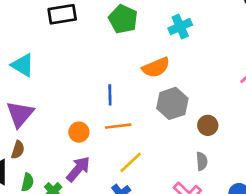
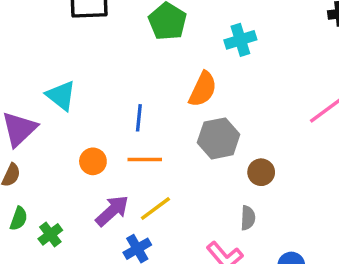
cyan triangle: (23, 65) -> (61, 96), moved
orange semicircle: (156, 67) -> (203, 89), turned -48
purple arrow: (78, 169) -> (112, 211), moved

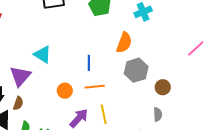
yellow line: (155, 208) -> (104, 114), turned -60

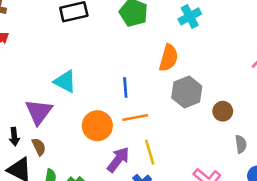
orange circle: (65, 91) -> (97, 126), size x1.5
brown semicircle: (18, 103) -> (39, 147), turned -40
gray semicircle: (158, 114) -> (241, 144), moved

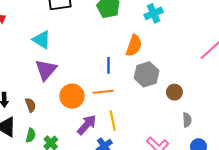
cyan triangle: (65, 81) -> (42, 40), moved
blue line: (125, 87) -> (108, 65), moved
purple triangle: (39, 112) -> (46, 70), moved
brown semicircle: (39, 147) -> (30, 105), moved

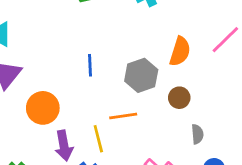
orange semicircle: (134, 46) -> (180, 51), moved
orange line: (103, 92) -> (123, 116), moved
purple arrow: (87, 125) -> (64, 146), turned 130

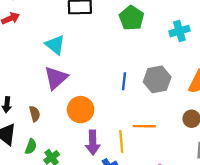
gray hexagon: (141, 75) -> (157, 79), moved

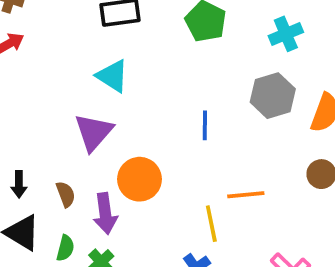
cyan triangle: (55, 45) -> (112, 76), moved
gray hexagon: (157, 79) -> (273, 96), moved
purple arrow: (93, 143) -> (105, 214), moved

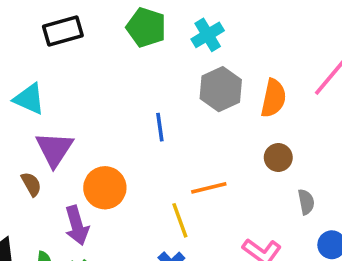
cyan cross: (286, 34) -> (208, 35), moved
cyan triangle: (112, 76) -> (29, 99), moved
brown semicircle: (66, 194) -> (31, 184), moved

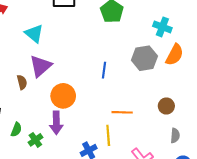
cyan cross: (208, 35) -> (162, 27), moved, turned 36
orange semicircle: (273, 98) -> (175, 55), moved
yellow line: (180, 220) -> (108, 135), moved
purple arrow: (77, 225) -> (56, 123), moved

